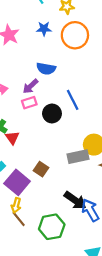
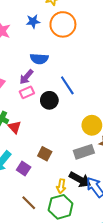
gray rectangle: (78, 157) -> (84, 152), moved
purple square: (17, 182) -> (24, 169), size x0.6
yellow arrow: (16, 205) -> (61, 186), moved

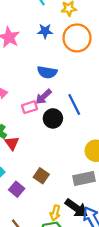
purple arrow: (26, 77) -> (44, 97), moved

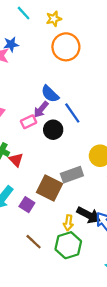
blue star: (45, 31) -> (11, 44), moved
blue semicircle: (47, 72) -> (50, 94), moved, turned 42
brown square: (41, 176) -> (49, 188), size x1.6
gray rectangle: (84, 179) -> (72, 175), moved

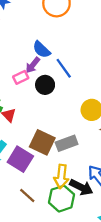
gray rectangle: (72, 175) -> (67, 143), moved
purple square: (27, 205) -> (20, 159), size x1.6
black arrow: (89, 215) -> (81, 187), moved
yellow arrow: (68, 223) -> (61, 176), size x1.5

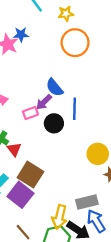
blue line: (64, 68) -> (75, 109), turned 30
brown square: (42, 142) -> (30, 175), moved
gray rectangle: (67, 143) -> (87, 202), moved

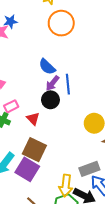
purple arrow: (44, 102) -> (52, 83), moved
pink rectangle: (30, 113) -> (11, 106), moved
red triangle: (14, 149) -> (33, 119), moved

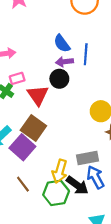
purple arrow: (52, 83) -> (64, 62), turned 35
blue line: (68, 84) -> (86, 54), moved
red triangle: (33, 119) -> (38, 95), size x1.5

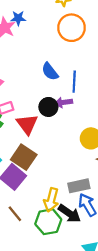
purple arrow: (64, 62) -> (64, 102), moved

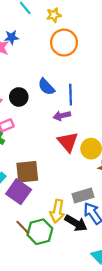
black circle: (48, 107) -> (19, 97), moved
red triangle: (27, 124) -> (68, 142), moved
brown square: (24, 157) -> (27, 172), turned -35
green hexagon: (48, 222) -> (40, 232), moved

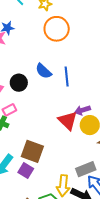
purple arrow: (62, 116) -> (82, 110), moved
brown square: (27, 172) -> (32, 151), turned 30
purple square: (19, 192) -> (26, 171), size x0.7

